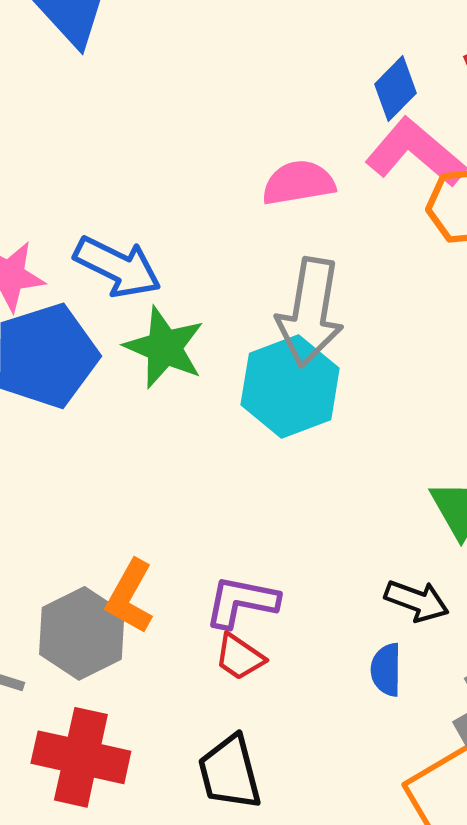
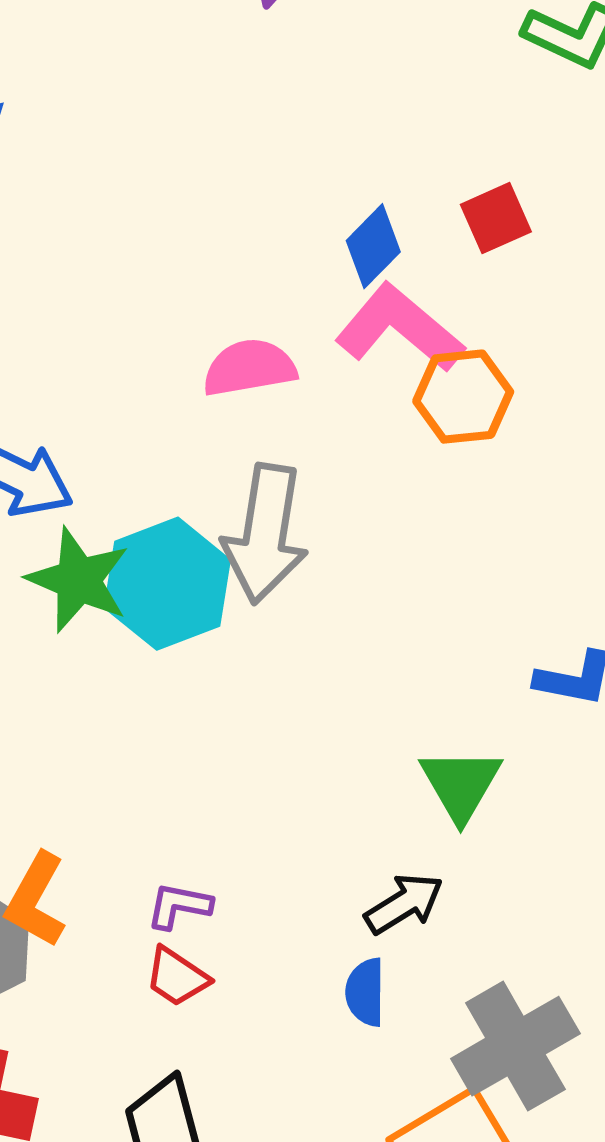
cyan hexagon: (290, 386) -> (167, 584), moved
black arrow: (417, 601) -> (404, 904), turned -52
purple L-shape: (241, 602) -> (179, 906), size x0.7

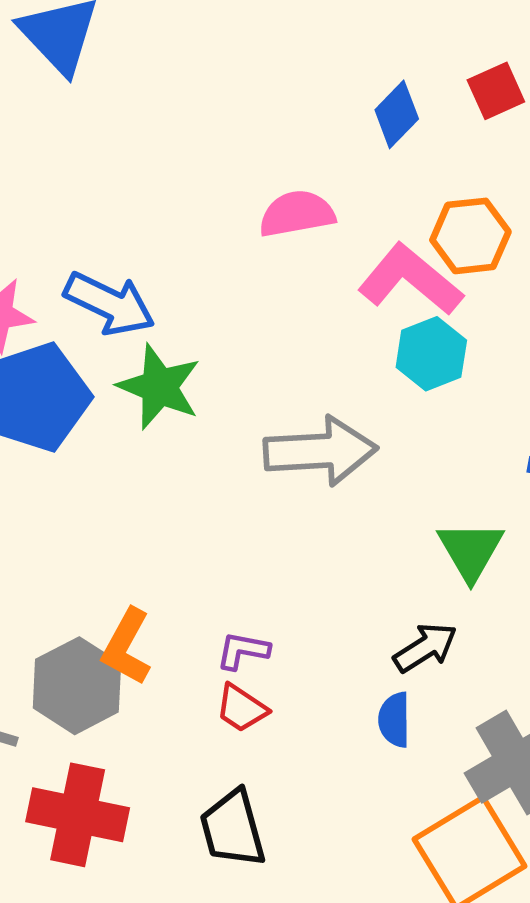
pink L-shape: (399, 328) -> (410, 280), moved
gray arrow: (265, 534) -> (320, 451), moved, turned -102
cyan hexagon: (167, 584) -> (431, 354), moved, size x0.7

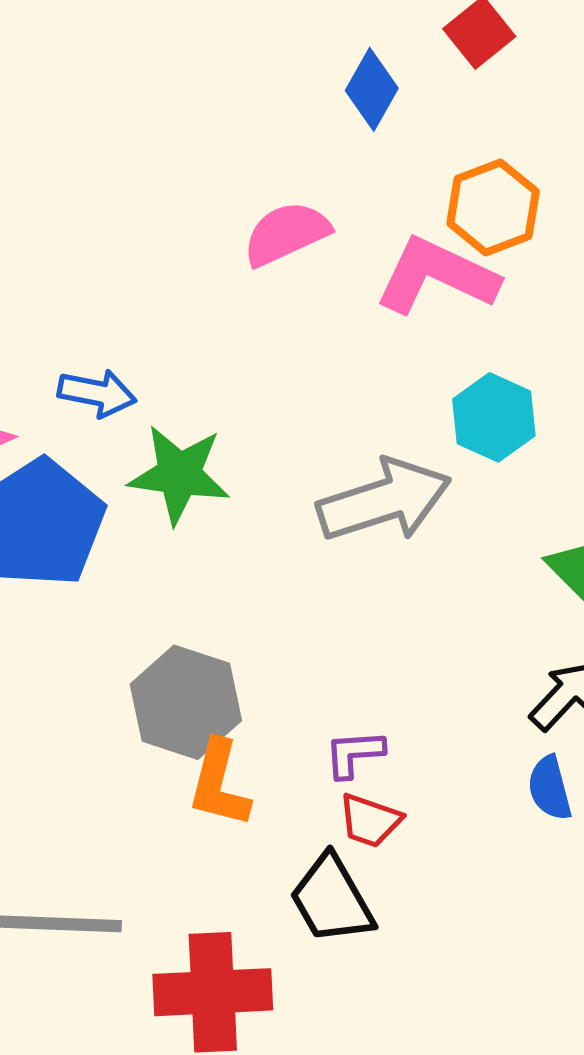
blue arrow: (109, 304) -> (97, 393), size x0.7
cyan hexagon: (431, 354) -> (494, 417), moved
gray hexagon: (77, 686) -> (186, 702), moved
black trapezoid: (233, 829) -> (332, 899), moved

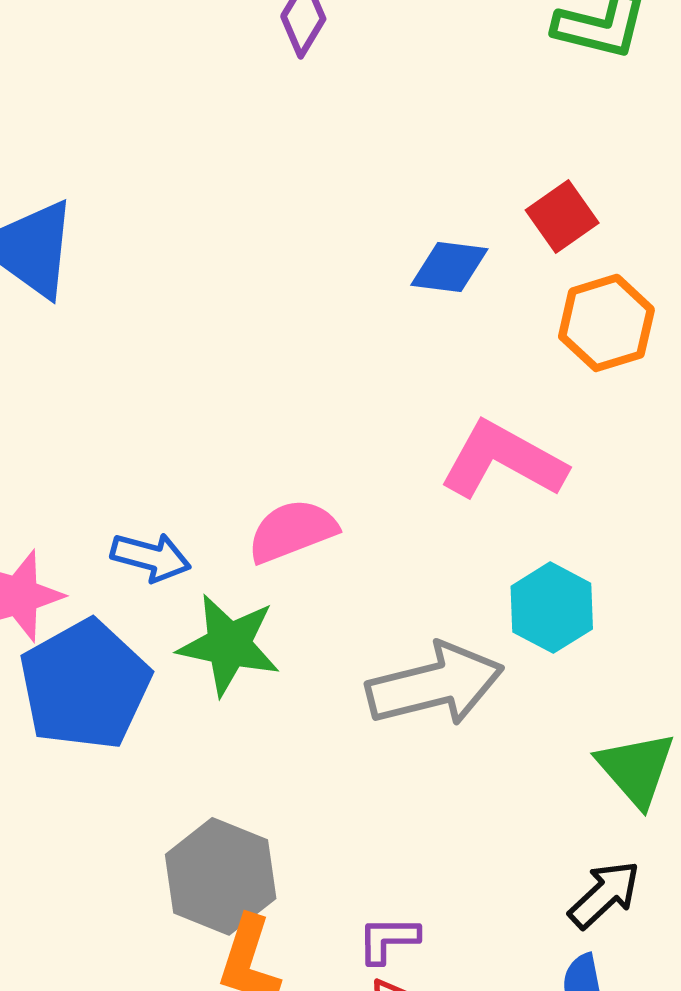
blue diamond: (372, 89) -> (449, 267), turned 64
orange hexagon: (493, 207) -> (606, 323), moved
pink semicircle: (286, 234) -> (292, 531), moved

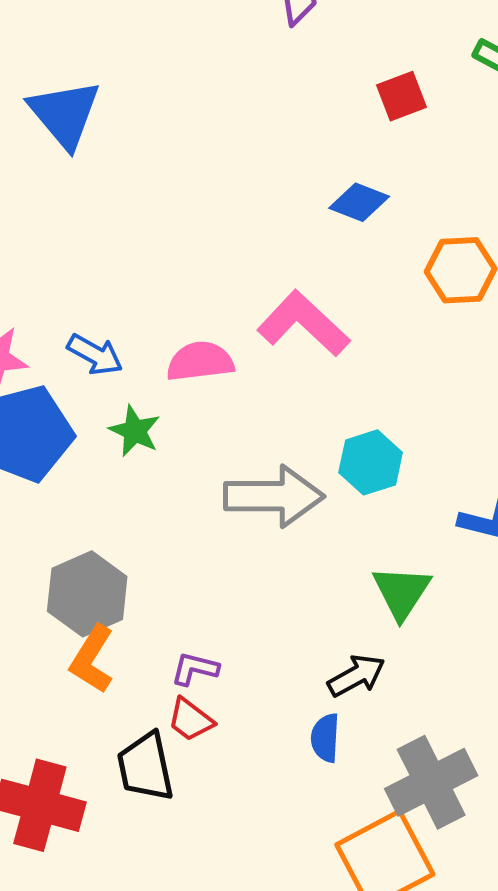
red square: (562, 217) -> (401, 96), moved
pink L-shape: (503, 460) -> (303, 324), moved
green star: (229, 645) -> (135, 431), size x0.7

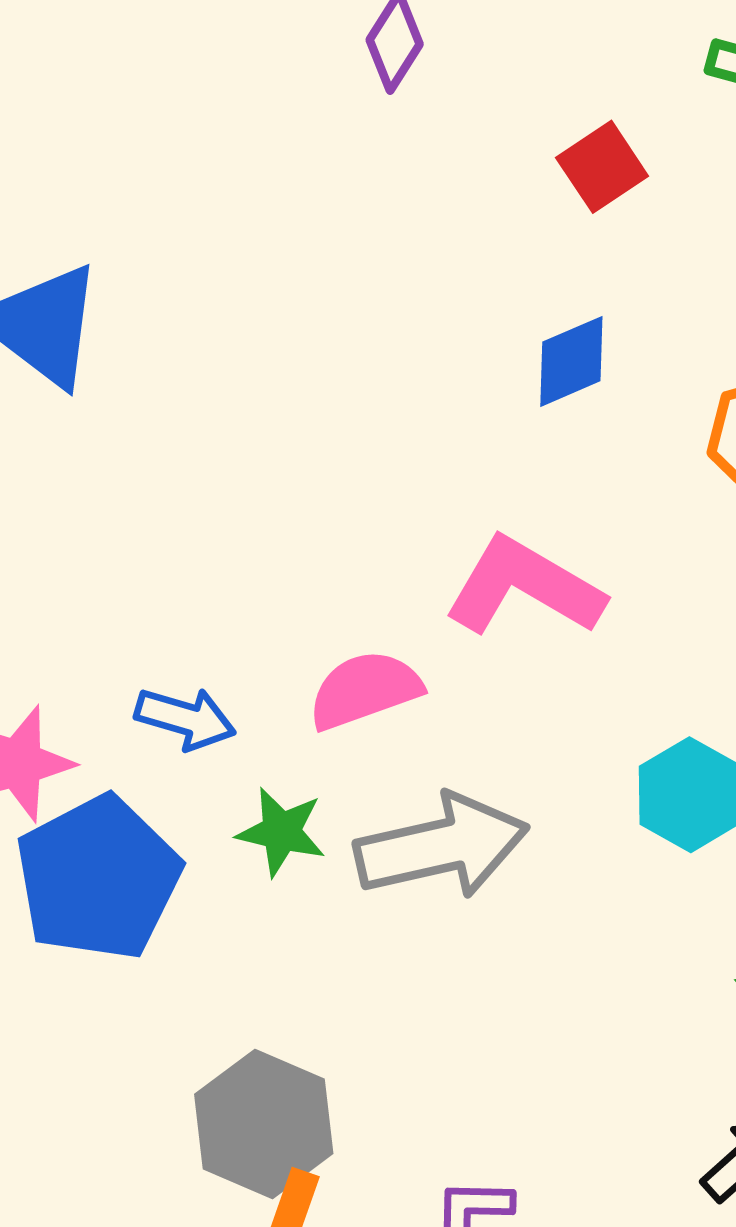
blue diamond: (359, 202) -> (571, 361), turned -32
gray arrow: (274, 496) -> (442, 846), moved

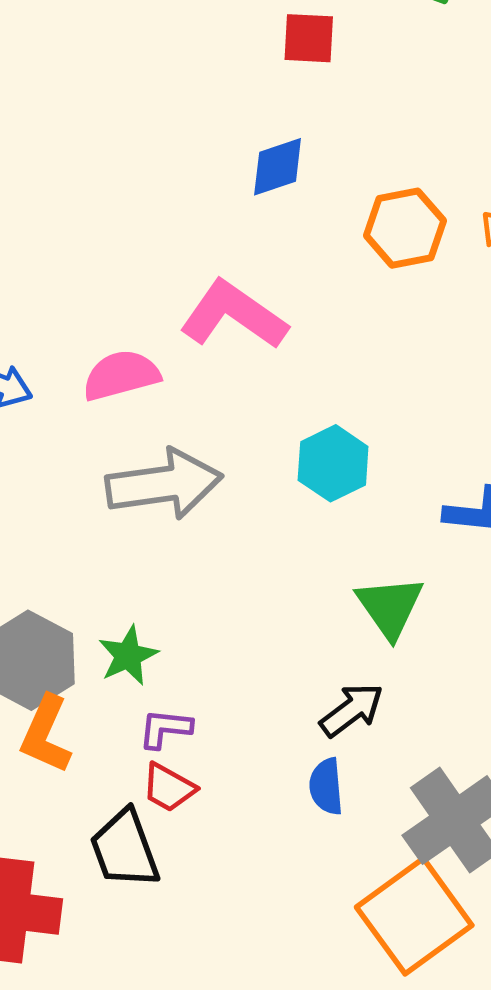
red square: (602, 167) -> (309, 38), turned 32
green star: (281, 832) -> (128, 656), moved, turned 30

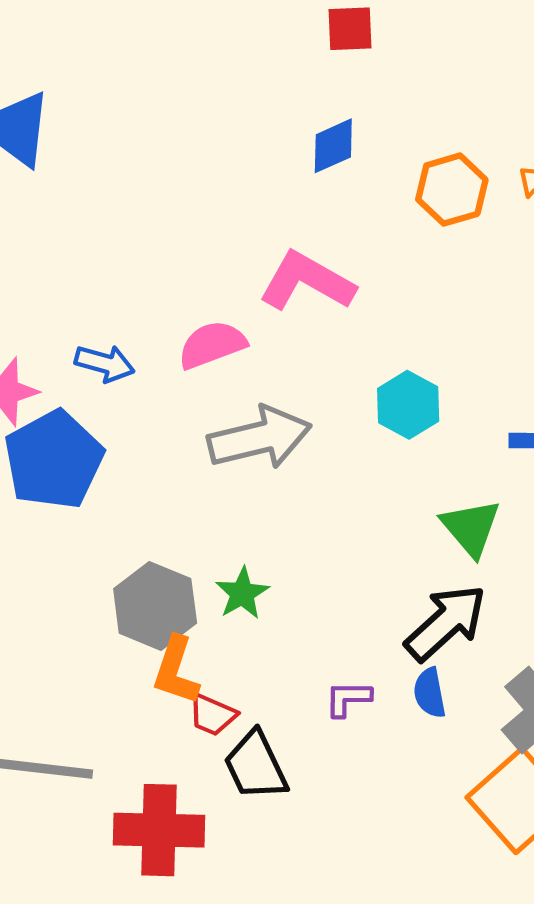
black arrow: (352, 710) -> (446, 623), size x1.5
purple L-shape: (165, 729) -> (348, 699), moved
red trapezoid: (169, 788) -> (212, 715), moved

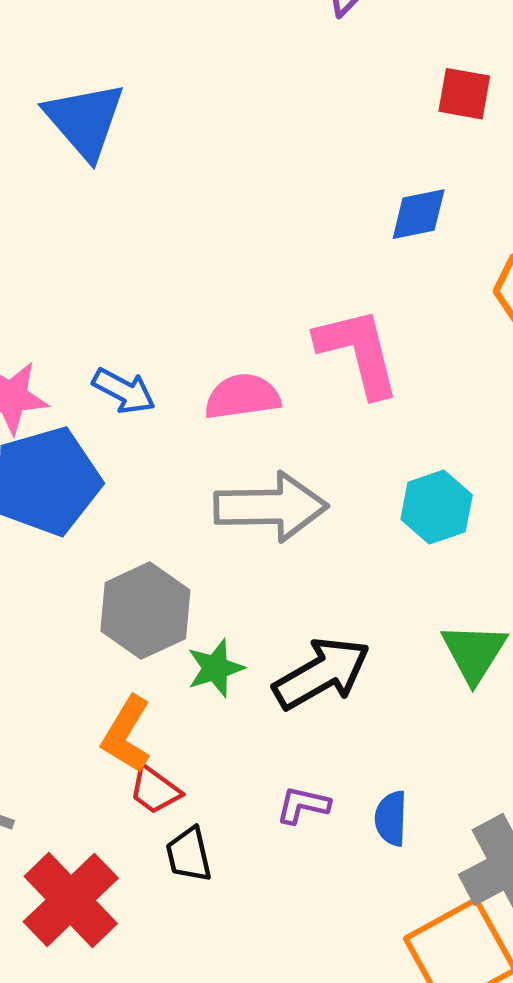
pink L-shape: (307, 281) -> (358, 352), turned 34
gray hexagon: (155, 606) -> (145, 611), moved
black arrow: (446, 623) -> (322, 673), moved
black trapezoid: (256, 766) -> (189, 855), size x0.7
red cross: (159, 830) -> (71, 900), turned 32

